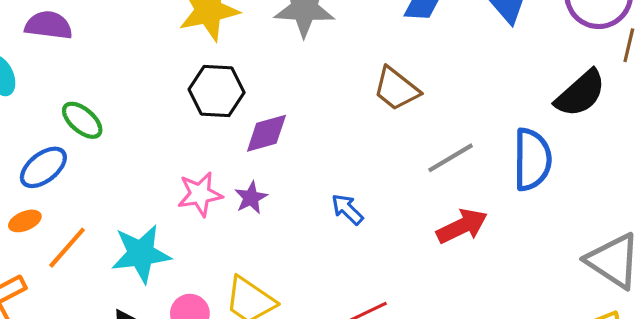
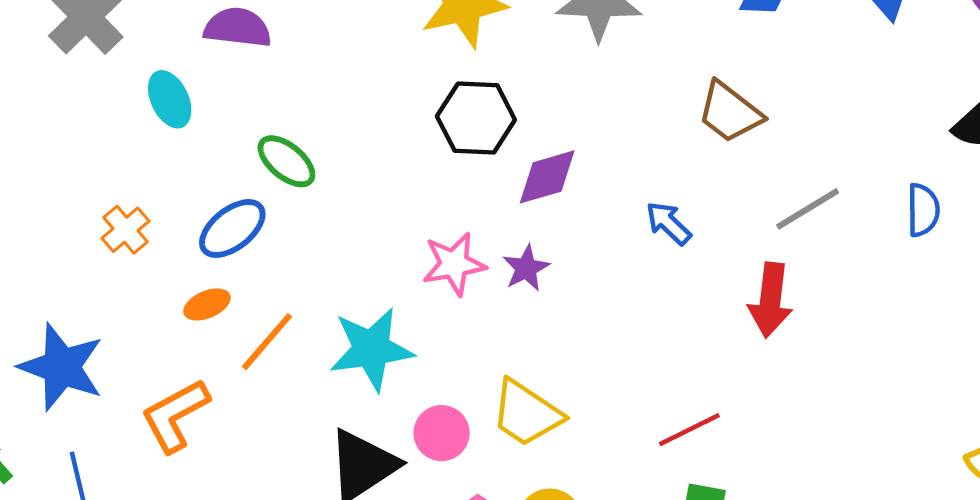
blue semicircle: (532, 159) -> (923, 210), size x0.6
blue arrow: (347, 209) -> (668, 223), moved
red arrow: (462, 226) -> (770, 300), moved, turned 123

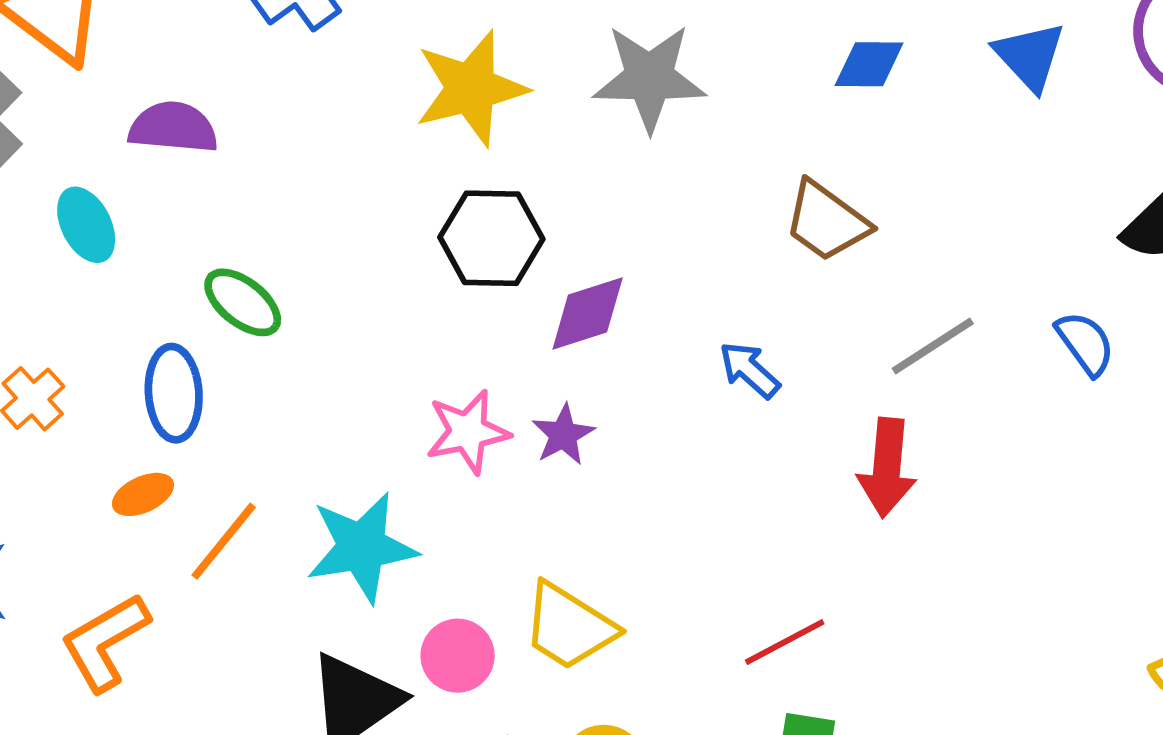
blue semicircle: (923, 210) -> (1085, 343), turned -34
blue ellipse: (232, 228) -> (174, 393), turned -54

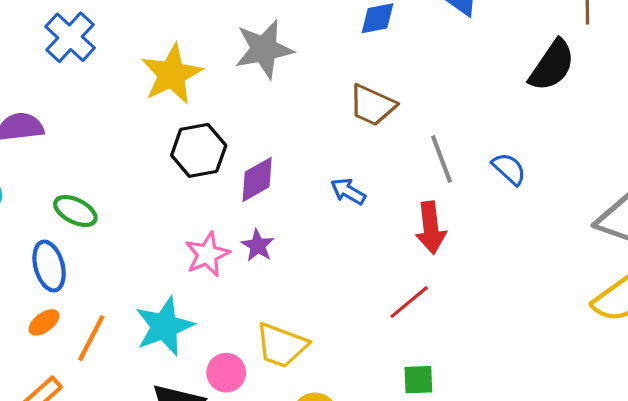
blue semicircle: (1085, 343) -> (509, 169), moved
gray line: (933, 346) -> (441, 159), turned -66
red line: (785, 642) -> (409, 302), moved

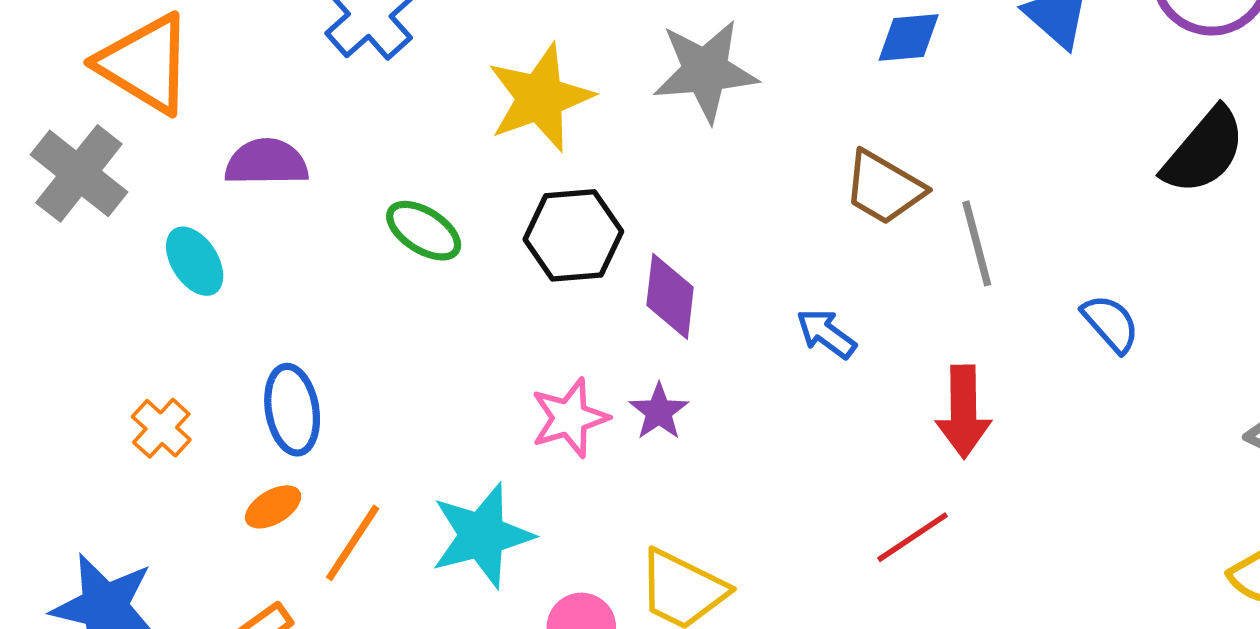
gray line: (441, 159) -> (977, 243), moved
purple diamond: (257, 179) -> (670, 296), turned -60
green ellipse: (75, 211) -> (424, 231), moved

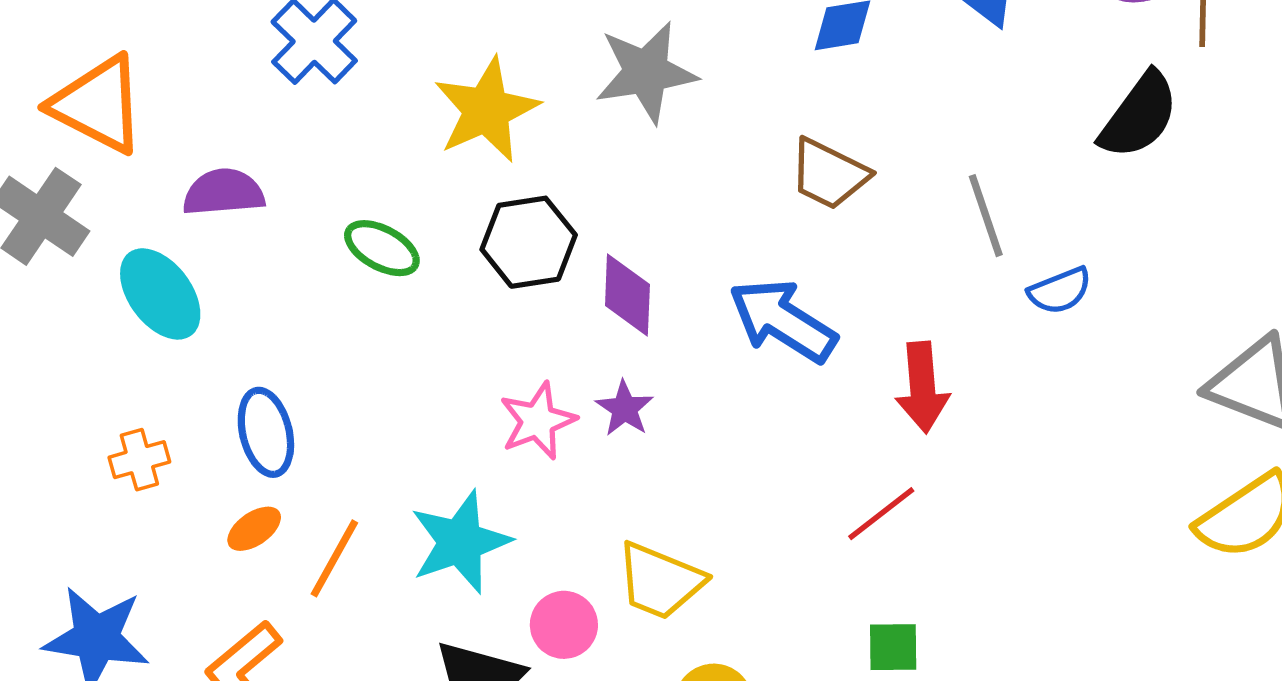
gray line: (977, 243) -> (986, 216), moved
cyan ellipse: (195, 261) -> (160, 294), size x1.4
blue semicircle: (1111, 323) -> (1060, 291), turned 114
blue arrow: (826, 334) -> (783, 321), size x1.8
orange cross: (161, 428) -> (139, 460), turned 36

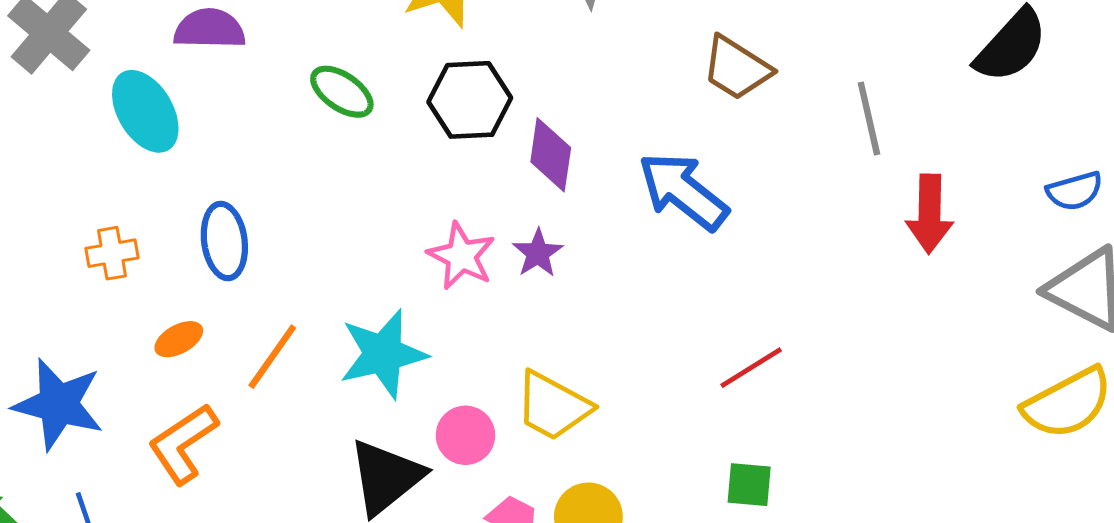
blue semicircle: (1060, 291) -> (1075, 191), moved
red arrow: (922, 387) -> (929, 214), moved
pink star: (538, 421) -> (461, 256), turned -30
orange ellipse: (254, 529) -> (179, 339), moved

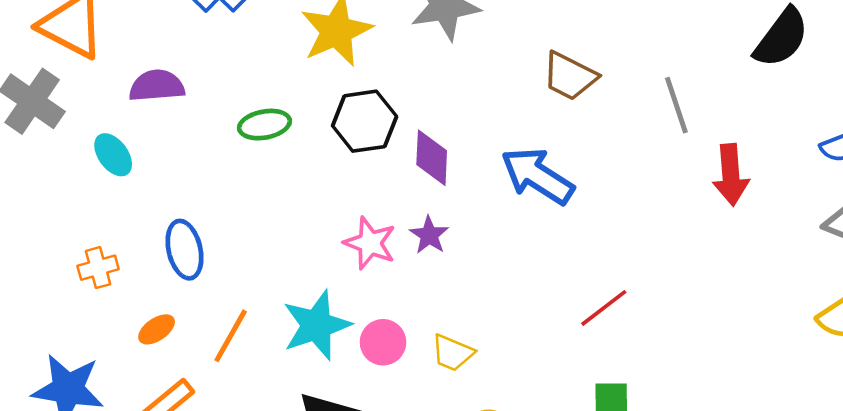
green ellipse: (342, 92) -> (264, 125), turned -39
cyan ellipse: (145, 111) -> (113, 155), size x0.7
yellow trapezoid: (553, 406) -> (453, 353), size x0.7
pink circle: (465, 435) -> (383, 342), moved

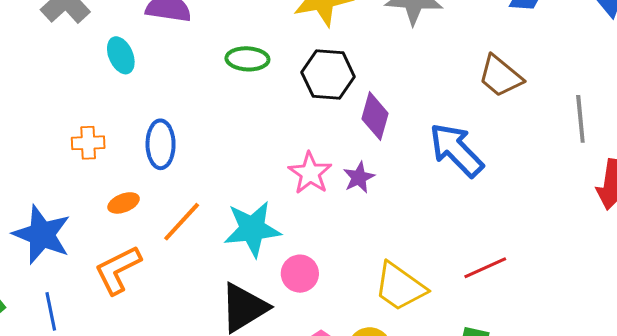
pink circle: (383, 342) -> (300, 274), moved
yellow trapezoid: (453, 353) -> (400, 287), moved, size x1.5

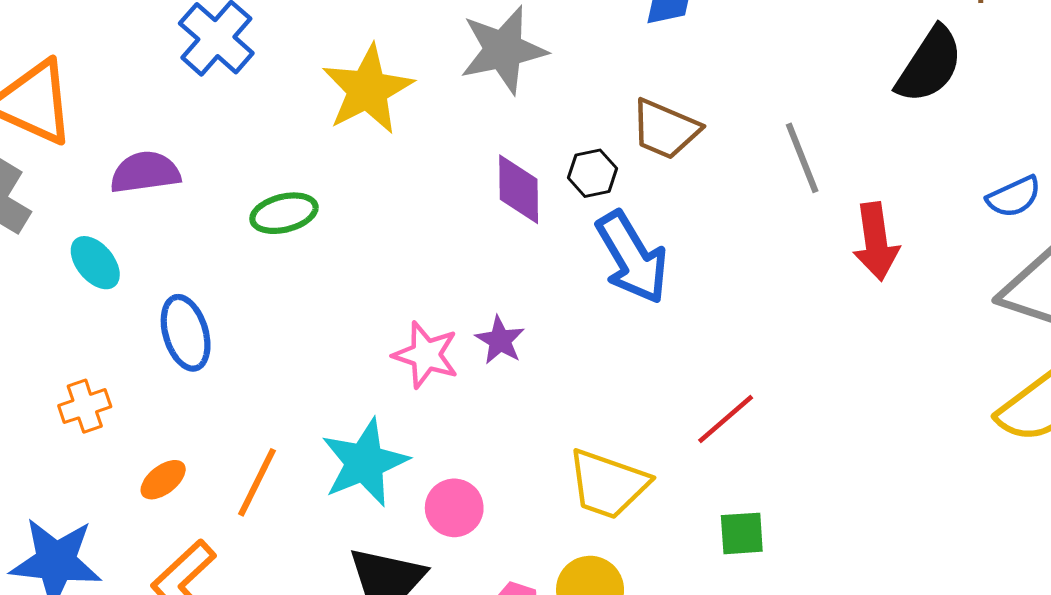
black hexagon: (328, 75) -> (593, 173), moved, size x0.6
purple diamond: (375, 116) -> (519, 189), moved
blue ellipse: (161, 144) -> (186, 333), moved
blue arrow: (456, 150) -> (632, 257), turned -150

